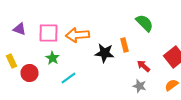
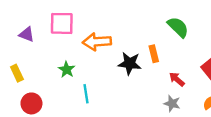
pink square: (48, 33) -> (62, 23), moved
red circle: (30, 73) -> (31, 103), moved
cyan line: (68, 78) -> (86, 94), turned -63

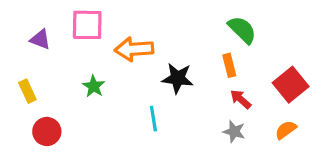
orange rectangle: (154, 54) -> (229, 65), moved
cyan line: (86, 94) -> (153, 119), moved

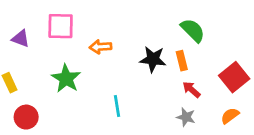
orange arrow: (134, 49) -> (100, 47), size x0.7
black star: (178, 78) -> (153, 59), moved
green star: (94, 86) -> (66, 78), size x1.5

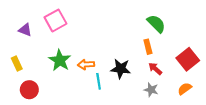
pink square: (61, 26) -> (56, 20), turned -30
orange arrow: (100, 47) -> (86, 65), moved
black star: (153, 59) -> (121, 69), moved

